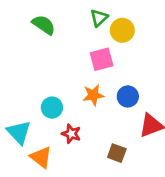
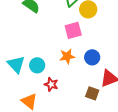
cyan triangle: (19, 132) -> (16, 64), moved
brown square: (117, 153) -> (92, 93), moved

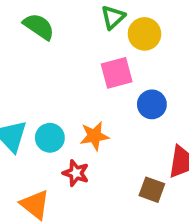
orange star: (67, 56) -> (94, 136), moved
blue circle: (92, 57) -> (152, 104), moved

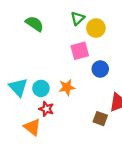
red star: (76, 173) -> (46, 109), moved

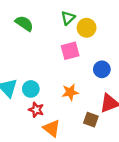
blue circle: (100, 69) -> (102, 69), moved
orange star: (67, 87) -> (70, 92), moved
orange triangle: (32, 127) -> (52, 128), moved

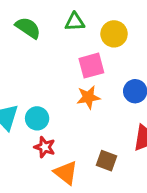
green triangle: (68, 18) -> (75, 22), moved, turned 40
orange star: (70, 92) -> (88, 97), moved
brown square: (91, 120) -> (106, 161), moved

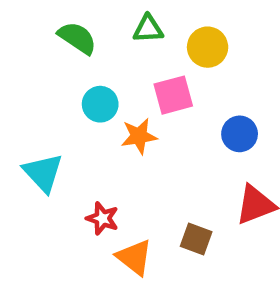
orange star: (88, 97) -> (139, 136), moved
cyan circle: (37, 118) -> (100, 104), moved

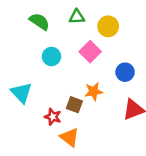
pink square: (173, 95) -> (90, 52), turned -30
orange star: (139, 136) -> (94, 91), moved
brown square: (196, 239) -> (74, 105), moved

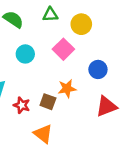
red star: (53, 117) -> (22, 105), moved

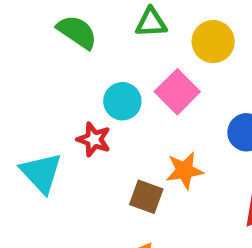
cyan circle: (25, 54) -> (122, 101), moved
red star: (22, 105) -> (94, 139), moved

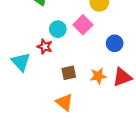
orange star: (184, 170) -> (98, 76), moved
brown square: (146, 197) -> (69, 73), turned -32

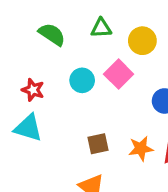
red star: (45, 47) -> (33, 90), moved
cyan triangle: (21, 62) -> (28, 128), turned -30

